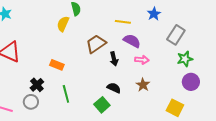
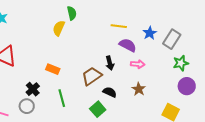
blue star: (154, 14) -> (150, 33), moved
brown trapezoid: (96, 44) -> (92, 76), moved

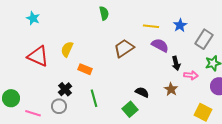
yellow semicircle: (59, 28) -> (67, 49), moved
blue star: (150, 33) -> (180, 25), moved
black arrow: (110, 63) -> (176, 63), moved
pink arrow: (138, 64) -> (191, 75), moved
brown trapezoid: (92, 76) -> (124, 48), moved

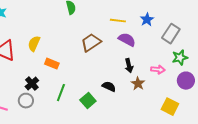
black arrow: (176, 63) -> (129, 66), moved
green line: (94, 98) -> (61, 93), turned 36
green square: (130, 109) -> (88, 101), moved

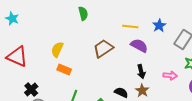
yellow semicircle: (34, 44) -> (57, 50), moved
black cross: (32, 84) -> (31, 90), moved
brown star: (138, 84) -> (142, 90), moved

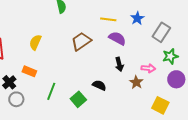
orange rectangle: (64, 70) -> (29, 71), moved
brown star: (142, 90) -> (136, 82), moved

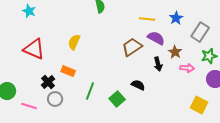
brown trapezoid: (81, 41) -> (132, 47), moved
brown star: (136, 82) -> (175, 52), moved

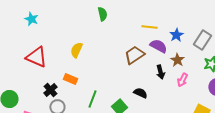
blue star: (176, 18) -> (176, 35), moved
pink arrow: (187, 68) -> (182, 80), moved, turned 112

